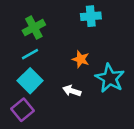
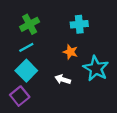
cyan cross: (91, 16) -> (79, 24), moved

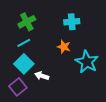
white arrow: (63, 79) -> (42, 76), moved

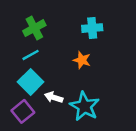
cyan star: (87, 62) -> (84, 106), moved

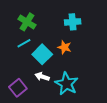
green cross: (34, 28) -> (27, 22), turned -30
cyan square: (31, 82) -> (42, 54), moved

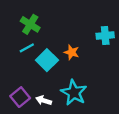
cyan cross: (73, 22) -> (105, 36), moved
white arrow: (42, 77) -> (44, 100), moved

